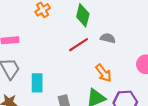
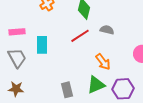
cyan rectangle: (37, 83) -> (42, 45), moved

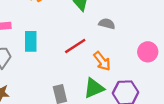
red line: (80, 36) -> (75, 46), moved

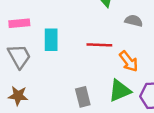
red line: (75, 46) -> (99, 45), turned 35

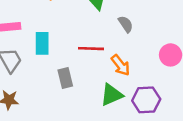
gray semicircle: (134, 21) -> (126, 24), turned 42
gray rectangle: (83, 97) -> (65, 78), moved

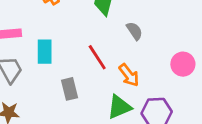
red line: (91, 49) -> (97, 57), turned 55

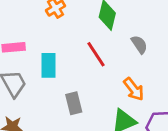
red line: (97, 57) -> (96, 54), moved

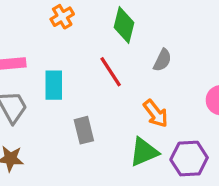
gray semicircle: (139, 44) -> (162, 60), turned 60

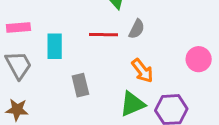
gray semicircle: (162, 60) -> (137, 29), moved
red line: (111, 72) -> (104, 35), turned -56

